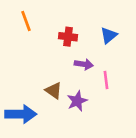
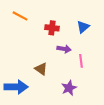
orange line: (26, 21) -> (20, 16), turned -42
purple star: (77, 101) -> (69, 88), moved

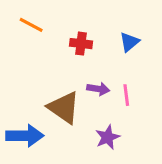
purple arrow: (64, 49) -> (98, 89), moved
brown triangle: (41, 69) -> (64, 108), size x1.6

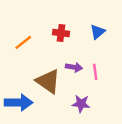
orange line: (31, 25) -> (23, 42), moved, turned -66
purple star: (108, 137) -> (81, 104), turned 30

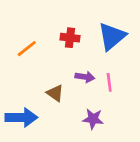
blue triangle: (98, 32) -> (112, 36), size x1.6
brown triangle: (48, 81) -> (55, 93), size x0.6

